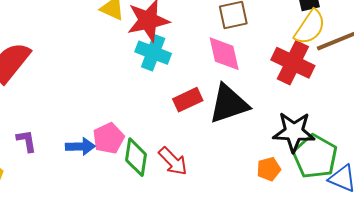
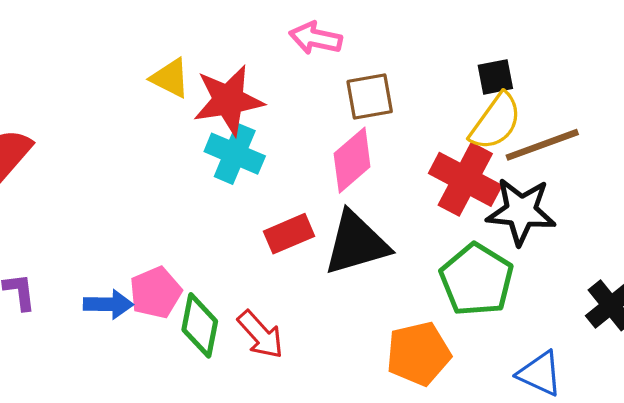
pink diamond: (224, 54) -> (352, 160), turned 60
black star: (294, 132) -> (521, 211), moved
green pentagon: (315, 156) -> (477, 280), moved
orange pentagon: (269, 169) -> (418, 354), size x1.6

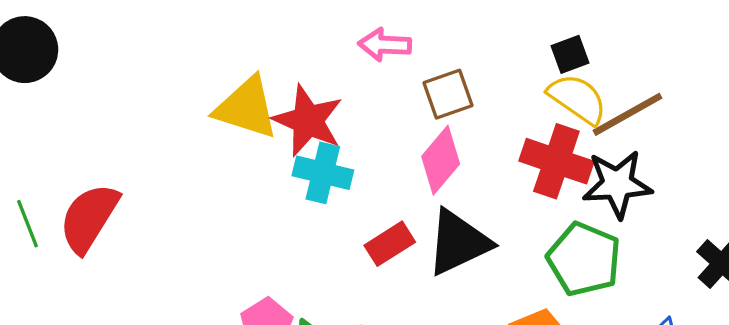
yellow triangle: (170, 78) -> (246, 108), size x1.6
red star: (228, 100) -> (308, 121), turned -30
yellow semicircle: (496, 122) -> (577, 99), turned -82

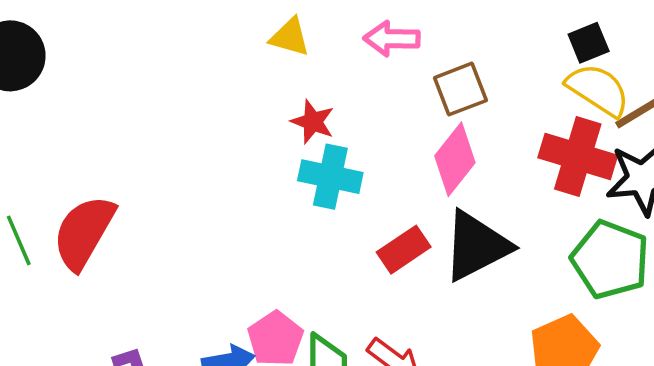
yellow triangle: (246, 108) -> (290, 37), moved, size x0.6
red star: (308, 121) -> (313, 122), size x0.6

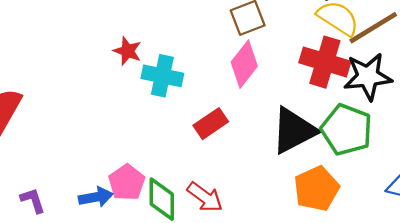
red star: (313, 122) -> (127, 51), moved
black triangle: (476, 246) -> (294, 131), moved

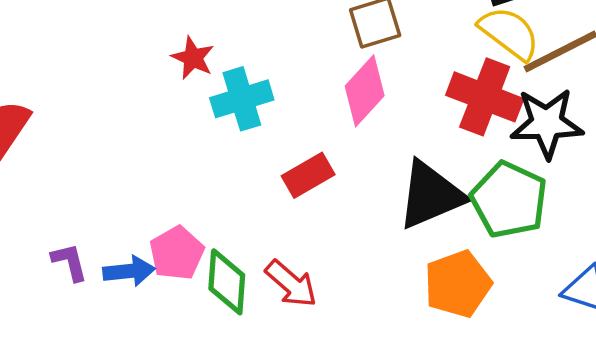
cyan cross: (162, 76) -> (242, 99), turned -33
purple L-shape: (33, 200) -> (70, 262), moved

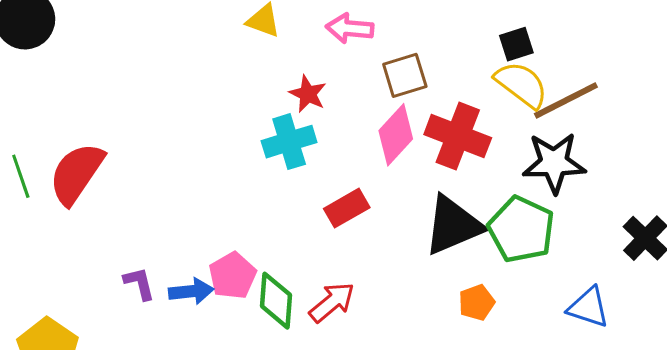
red star: (193, 58) -> (308, 94), moved
red cross: (485, 97) -> (458, 136), moved
red arrow: (291, 284) -> (332, 302), turned -81
orange pentagon: (458, 284) -> (477, 302), size x0.6

